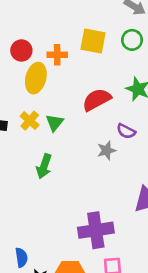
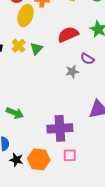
green arrow: (44, 166) -> (15, 113), moved, turned -90

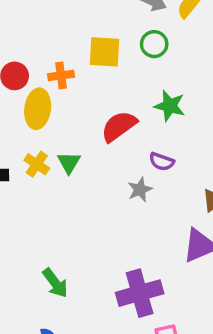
green arrow: (15, 113) -> (55, 283), turned 42

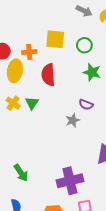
green circle: (154, 44) -> (84, 45), moved
red semicircle: (119, 126) -> (48, 75), moved, turned -60

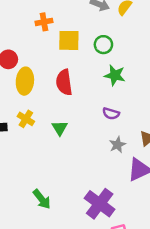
orange cross: (29, 52) -> (44, 22), moved
green triangle: (32, 103) -> (60, 128), moved
gray star: (73, 120) -> (117, 145), moved
purple cross: (70, 181) -> (100, 204), turned -35

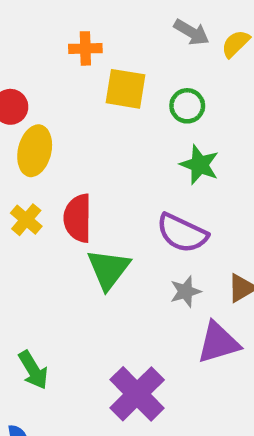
red semicircle: (64, 82) -> (78, 218), moved
purple semicircle: (111, 114) -> (182, 233), size x1.6
green triangle: (60, 128) -> (108, 269), moved, size x1.5

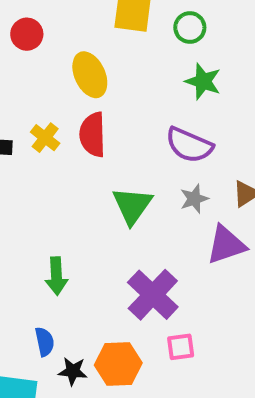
yellow ellipse: (35, 151) -> (90, 75), moved, turned -36
green triangle: (108, 269) -> (132, 206), moved
green arrow: (33, 370) -> (56, 276), turned 30

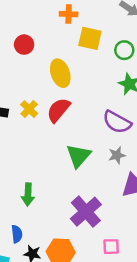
red semicircle: (93, 135) -> (58, 110), turned 36
pink square: (181, 347) -> (111, 247), moved

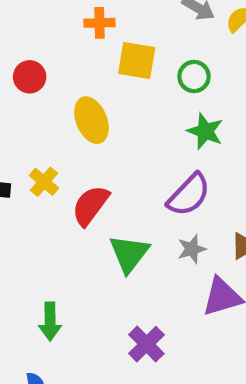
red semicircle: (58, 110) -> (90, 205), moved
purple semicircle: (117, 122) -> (189, 195), turned -72
purple cross: (86, 212) -> (146, 344), size x0.7

